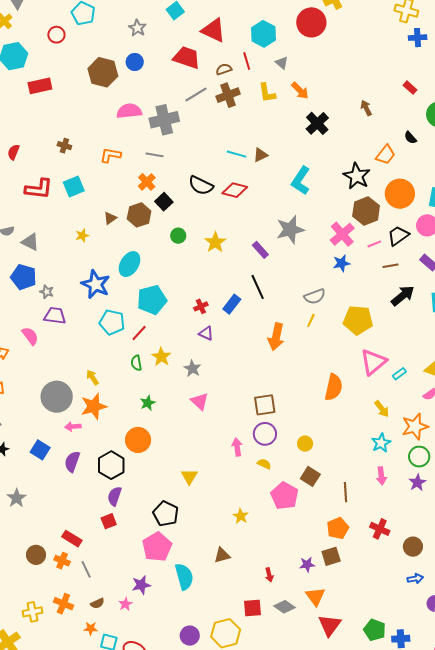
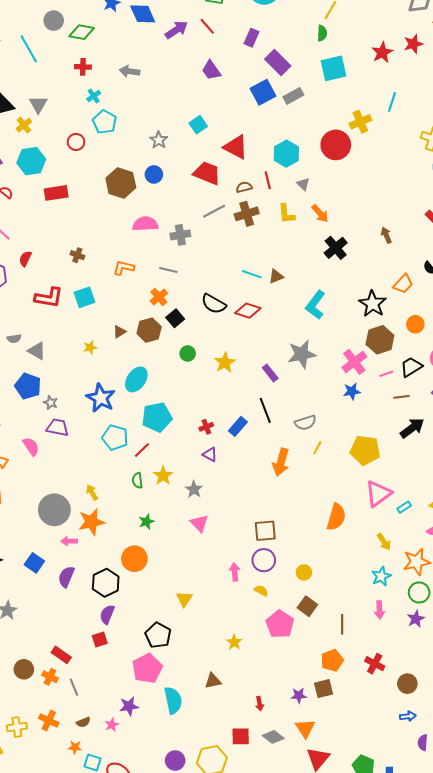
gray cross: (164, 120) -> (180, 235), size x0.7
orange circle: (400, 194) -> (415, 324), size x0.6
gray semicircle: (315, 296) -> (305, 423), moved

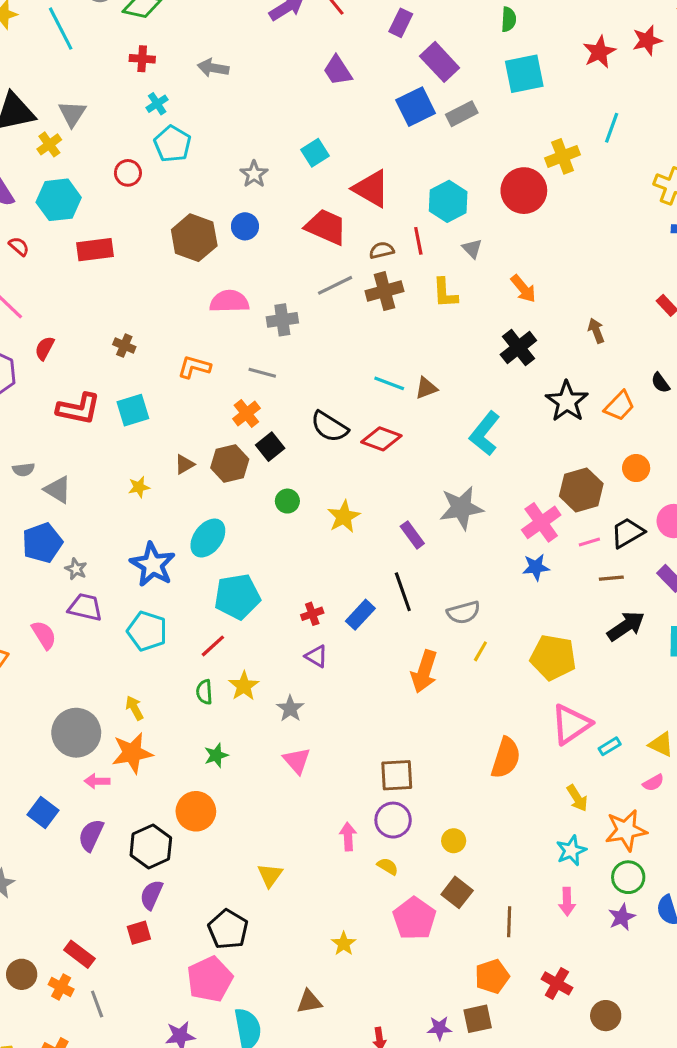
orange arrow: (320, 213) -> (523, 289), moved
black star: (373, 304) -> (567, 401), moved
blue pentagon: (28, 386) -> (42, 543), turned 30
cyan pentagon: (115, 437) -> (147, 631), moved

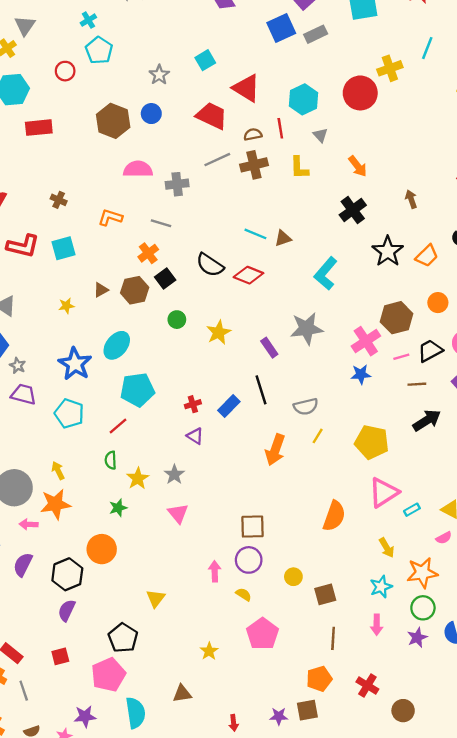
yellow star: (244, 686) -> (138, 478), moved
brown square: (457, 892) -> (325, 594), moved, turned 35
red square: (139, 933) -> (60, 656), moved

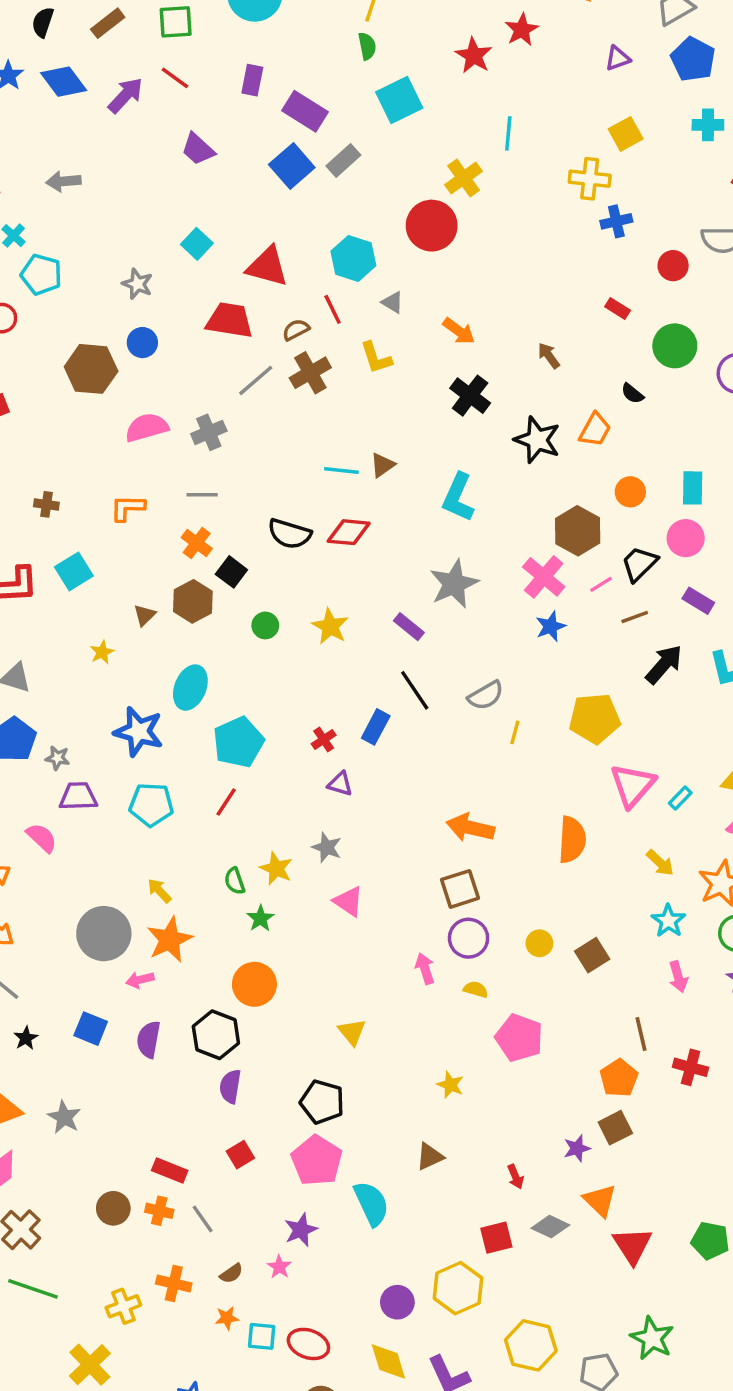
orange arrow: (275, 450) -> (470, 828), moved, turned 100
green semicircle: (111, 460) -> (235, 881), moved
brown line: (333, 638) -> (641, 1034), moved

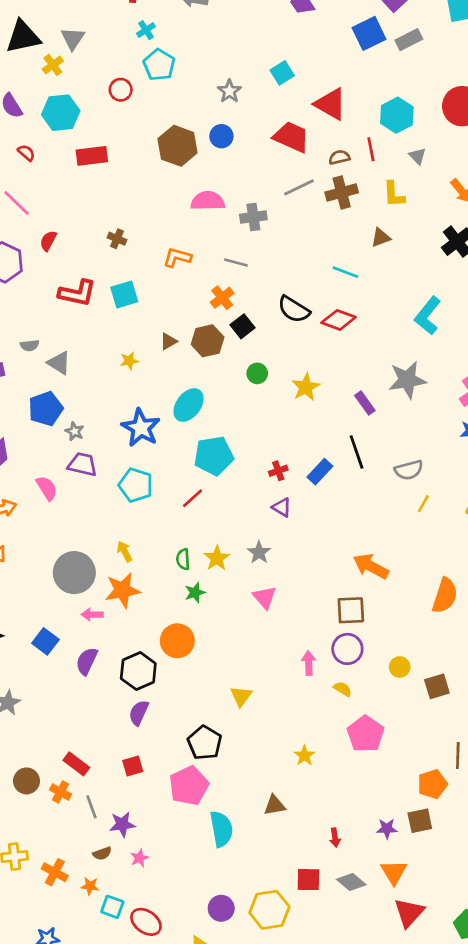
brown triangle: (382, 465) -> (381, 238), moved
purple star: (301, 1230) -> (122, 824), moved
orange cross: (174, 1284) -> (55, 872), moved

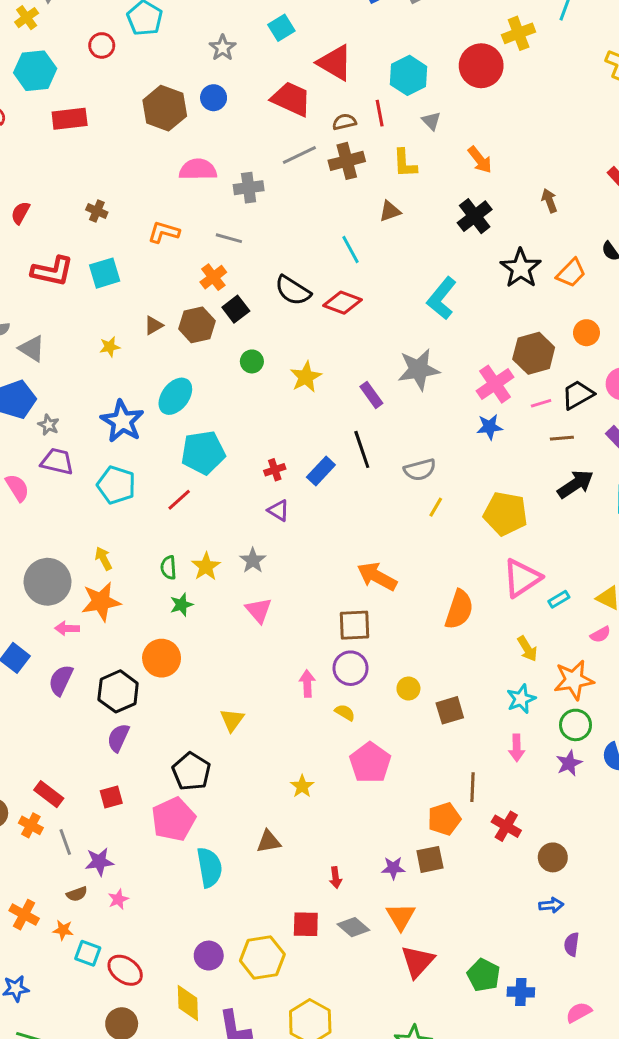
cyan line: (345, 272) -> (350, 249), turned 40

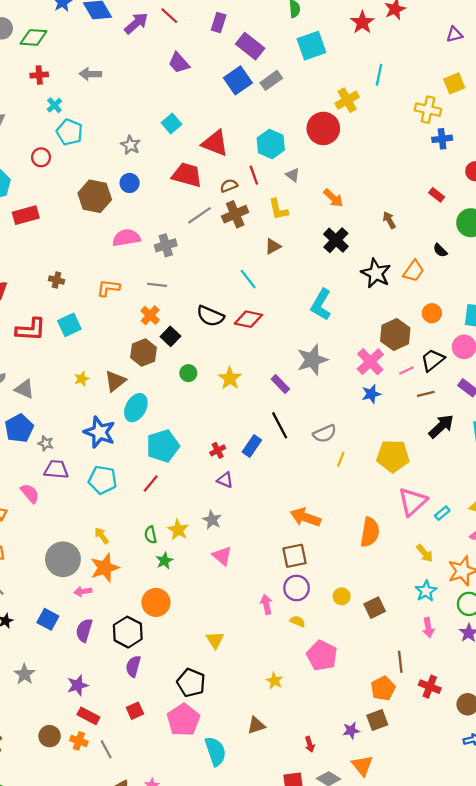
brown triangle: (154, 325) -> (115, 381), moved, size x1.5
purple star: (99, 862) -> (78, 685), moved

